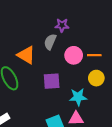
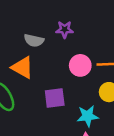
gray semicircle: (50, 42) -> (34, 40), moved, turned -98

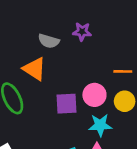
pink circle: (80, 65) -> (94, 95), moved

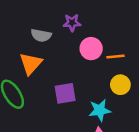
orange triangle: (35, 69) -> (31, 64), turned 45
pink circle: (94, 95) -> (91, 49), moved

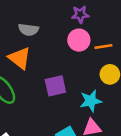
purple star: (72, 23) -> (80, 14), moved
orange triangle: (31, 64) -> (20, 58), turned -30

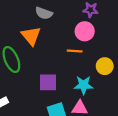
orange line: (103, 47) -> (75, 51), moved
purple square: (55, 86) -> (48, 82), moved

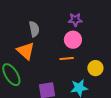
gray semicircle: (44, 13) -> (34, 29), turned -112

